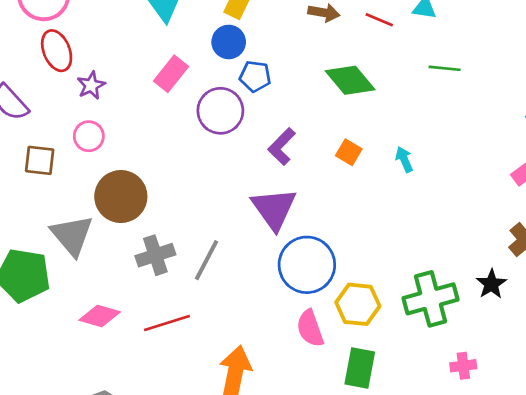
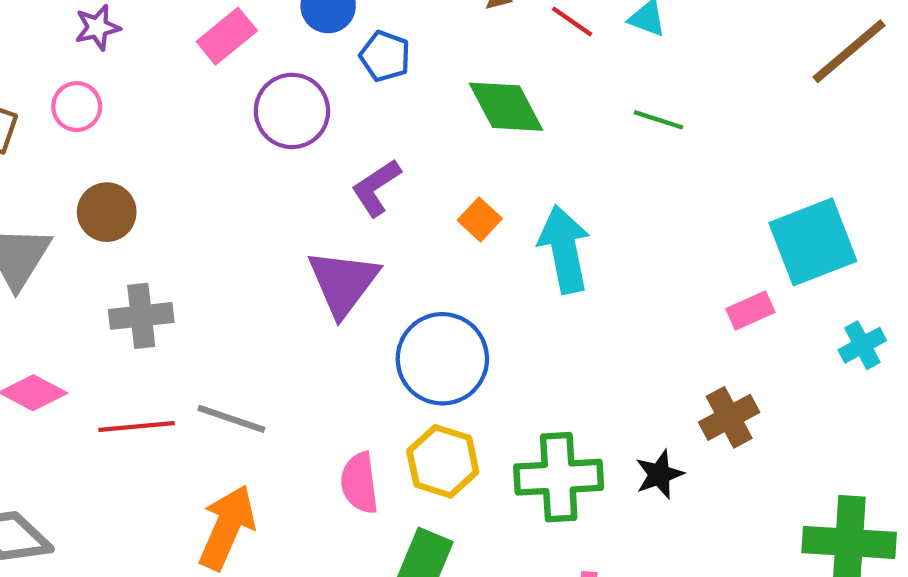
blue pentagon: (255, 76) -> (385, 56), moved
cyan arrow: (404, 159) -> (564, 249), size x2.0
brown circle: (121, 196) -> (107, 212), size x0.7
gray line: (207, 260) -> (231, 419), moved, turned 69
blue circle: (307, 265) -> (442, 359), moved

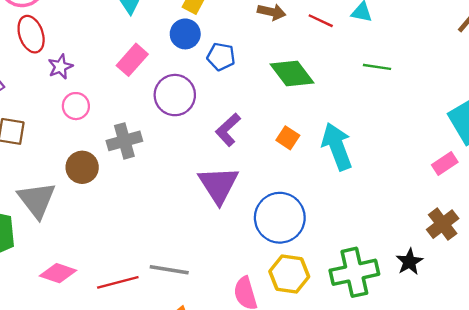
pink circle: (77, 107) -> (76, 106), moved
gray cross: (141, 316) -> (124, 141), moved

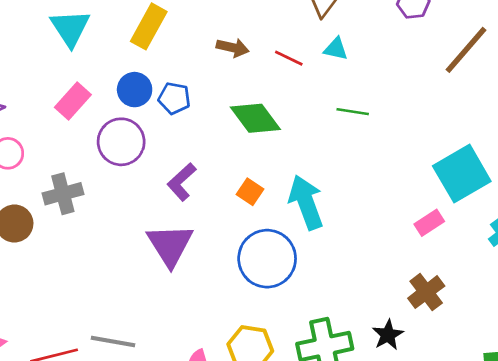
blue circle: (185, 34) -> (135, 90), moved
blue circle: (280, 218) -> (267, 259), moved

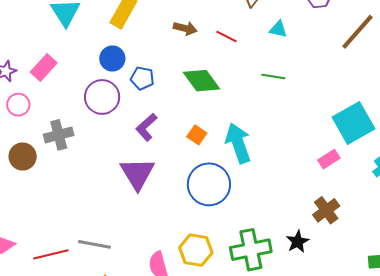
cyan triangle: (336, 49) -> (278, 29), moved
blue pentagon: (174, 98) -> (142, 78), moved
pink rectangle: (73, 101) -> (44, 68), moved

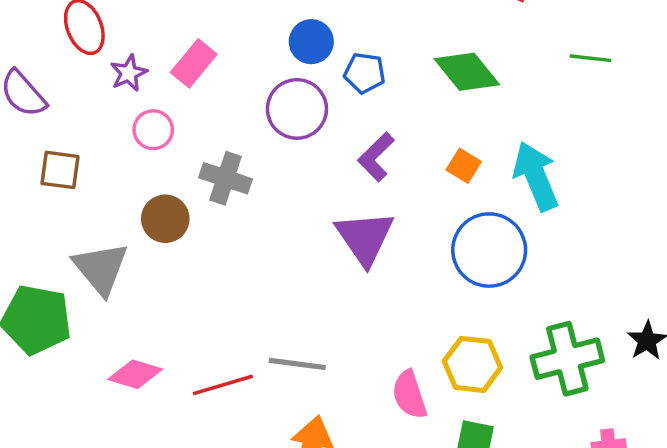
gray cross: (59, 135) -> (226, 178), turned 36

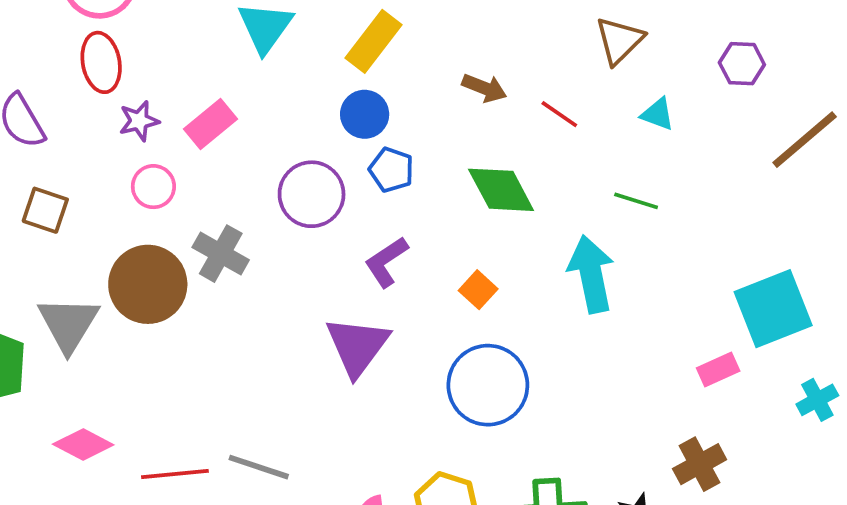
blue circle: (311, 42) -> (365, 114), moved
cyan arrow: (536, 176) -> (591, 274), moved
brown circle: (165, 219) -> (148, 284), size x1.5

